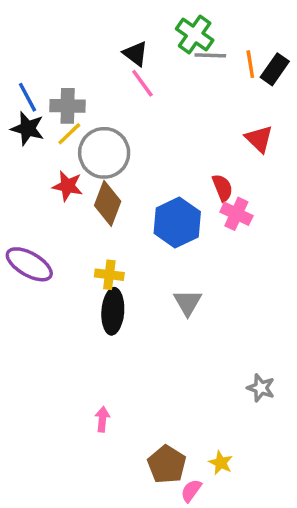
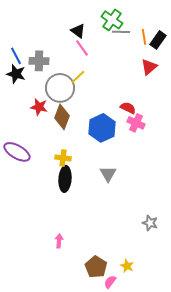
yellow line: (69, 134) -> (78, 77), moved
red triangle: (259, 139) -> (149, 67), moved, turned 36
red semicircle: (222, 188) -> (128, 108), turned -42

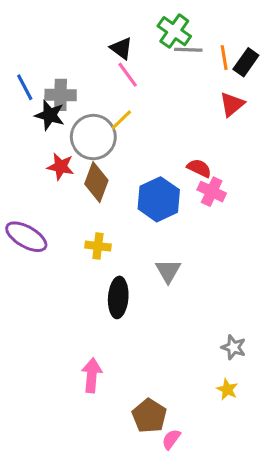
black star: (16, 74) -> (50, 115), moved
black ellipse: (65, 179) -> (118, 297), moved
pink arrow: (59, 241) -> (92, 375), size x1.5
yellow star: (127, 266) -> (227, 389), moved

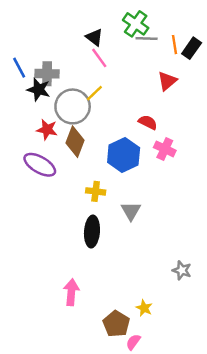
red triangle: (232, 104) -> (167, 81), moved
red semicircle: (199, 168) -> (148, 122), moved
purple ellipse: (26, 237) -> (40, 165), moved
yellow cross: (98, 246) -> (96, 191), moved
yellow star: (227, 389) -> (144, 308), moved

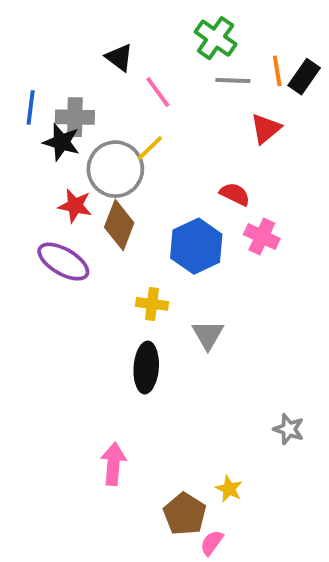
black triangle: (94, 37) -> (119, 57), moved
gray line: (147, 38) -> (233, 80), moved
blue line: (19, 68) -> (31, 107), turned 35

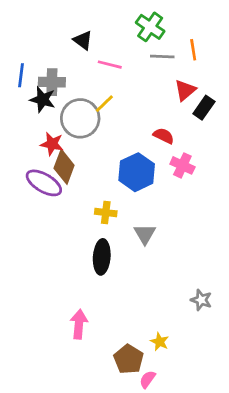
black rectangle: (304, 77) -> (204, 108), moved
pink line: (158, 92) -> (110, 65), turned -40
brown diamond: (119, 225) -> (64, 167), moved

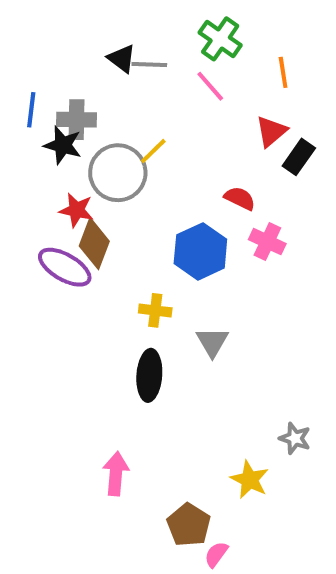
gray line: (162, 56) -> (149, 65), moved
pink line: (110, 65) -> (210, 86), moved, turned 35
yellow star: (160, 342) -> (250, 480), moved, size x1.4

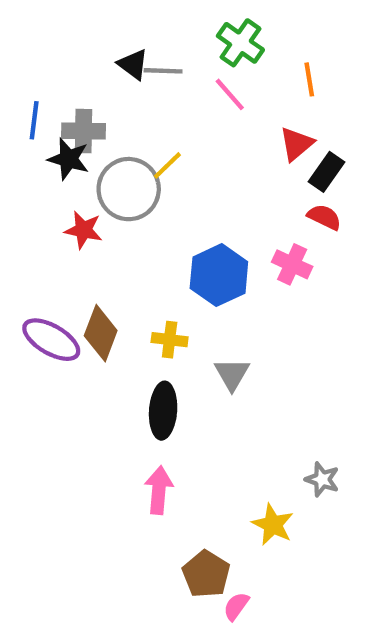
red semicircle: (240, 198) -> (324, 217), moved
brown diamond: (94, 244) -> (101, 333), moved
purple ellipse: (65, 267) -> (51, 340), moved
pink arrow: (116, 474) -> (159, 490), moved

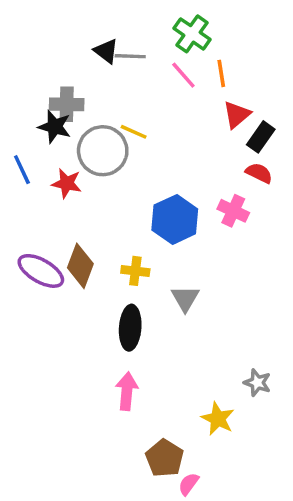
orange line: (309, 79) -> (221, 73), moved
blue line: (34, 120) -> (22, 170), moved, turned -32
yellow line: (167, 165) -> (134, 132), turned 68

